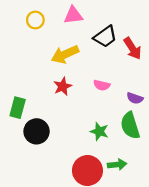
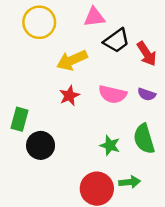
pink triangle: (73, 15) -> (94, 17), moved
yellow circle: (35, 20) -> (39, 22), size x1.6
pink semicircle: (102, 85) -> (113, 94), size x1.5
purple semicircle: (135, 98) -> (147, 94), moved

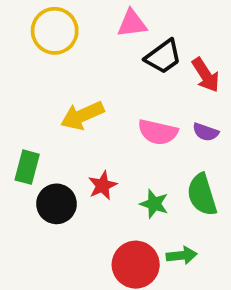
yellow arrow: (72, 60) -> (82, 116), moved
red star: (69, 96) -> (103, 185), moved

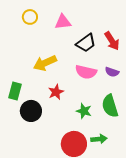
pink triangle: (132, 23) -> (63, 22), moved
yellow circle: (55, 31) -> (30, 17), size x0.6
black trapezoid: (163, 57) -> (86, 43), moved
red star: (103, 185) -> (56, 92), moved

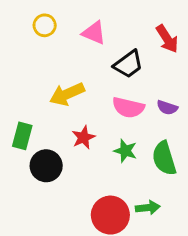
pink triangle: (63, 22) -> (94, 33), turned 30
red arrow: (112, 41) -> (167, 39), moved
green star: (84, 111) -> (125, 151), moved

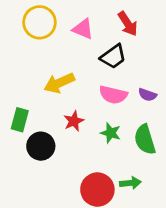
yellow circle: (45, 25) -> (39, 22), size x1.6
red arrow: (167, 39) -> (128, 24), moved

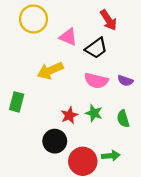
pink triangle: (83, 29) -> (68, 37), moved
red star: (74, 121) -> (69, 115), moved
green semicircle: (145, 140) -> (123, 119), size x0.7
black circle: (41, 146) -> (55, 141), moved

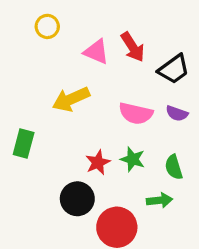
yellow circle: (33, 19) -> (47, 26), size x0.6
red arrow: (109, 20) -> (133, 47), moved
black trapezoid: (96, 48) -> (174, 69), moved
green arrow: (111, 156) -> (159, 200), moved

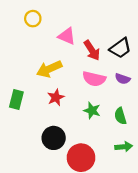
red arrow: (133, 47) -> (92, 50), moved
red star: (98, 162) -> (56, 97), moved
green arrow: (159, 200) -> (124, 147), moved

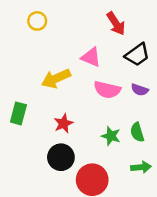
pink triangle: (67, 36) -> (91, 57), moved
red arrow: (92, 50) -> (116, 23), moved
red star: (56, 97) -> (63, 123), moved
green star: (92, 111) -> (111, 136), moved

